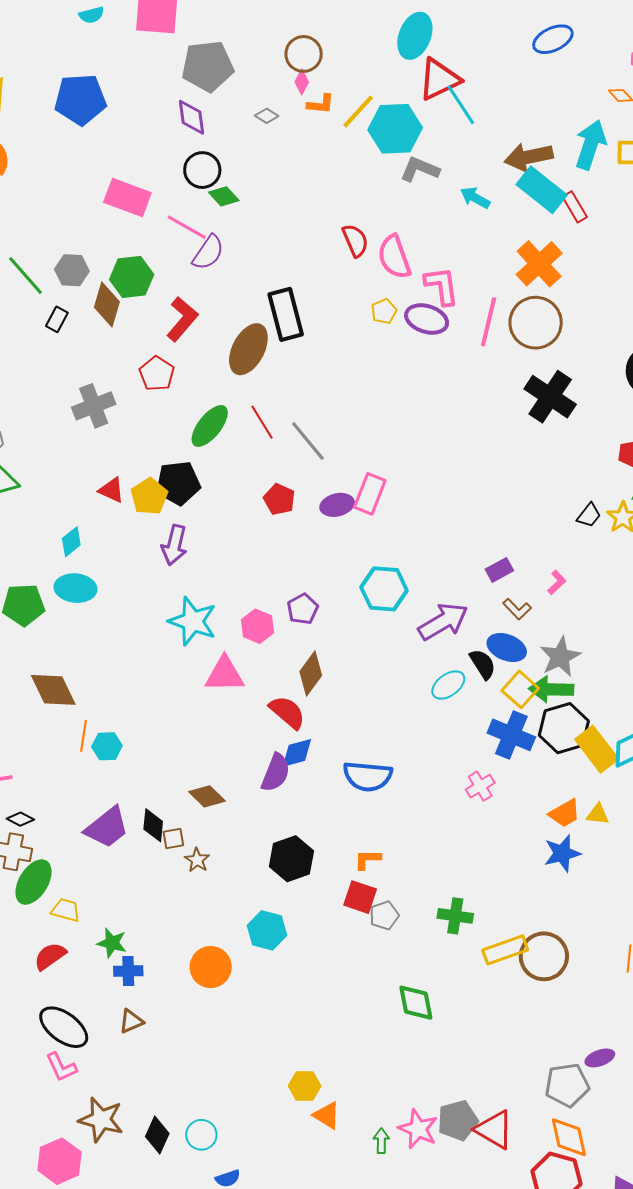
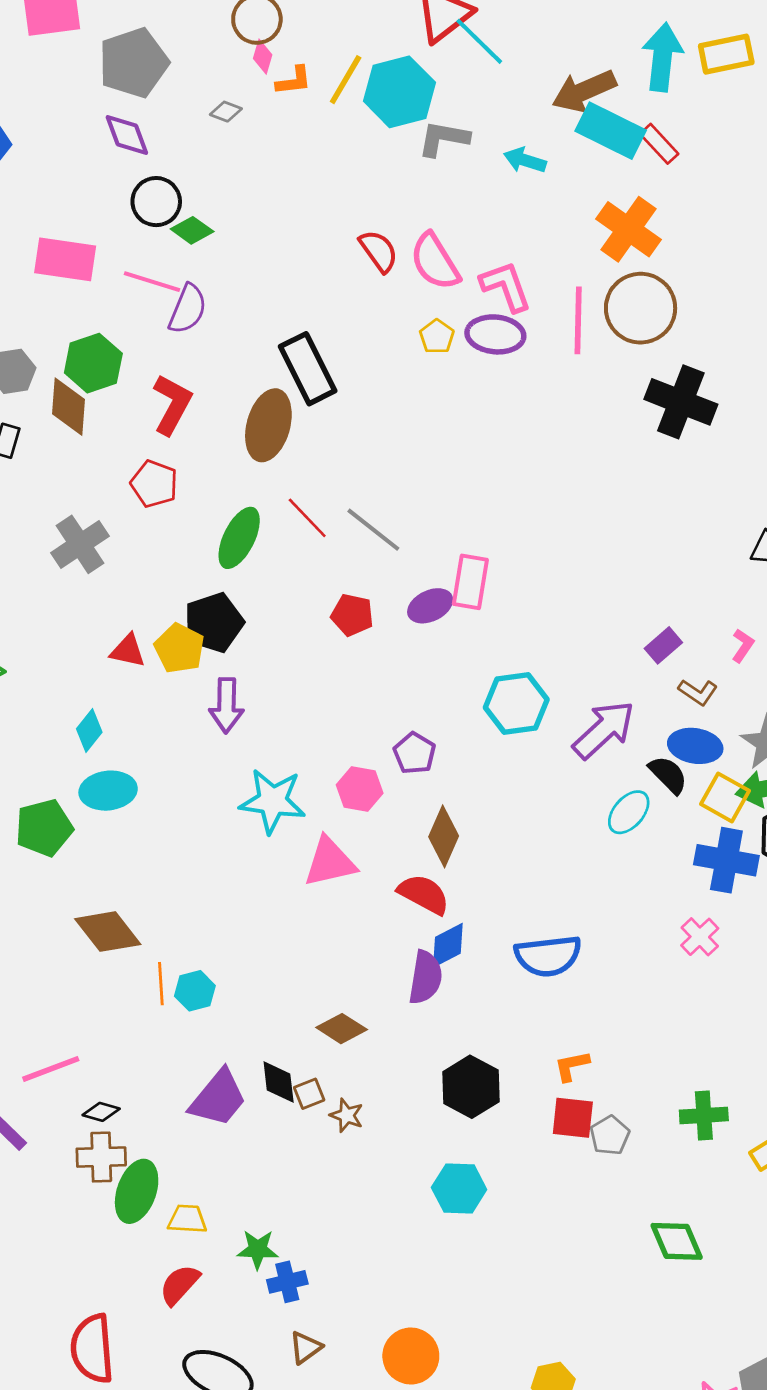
orange circle: (211, 967) -> (411, 1356), moved

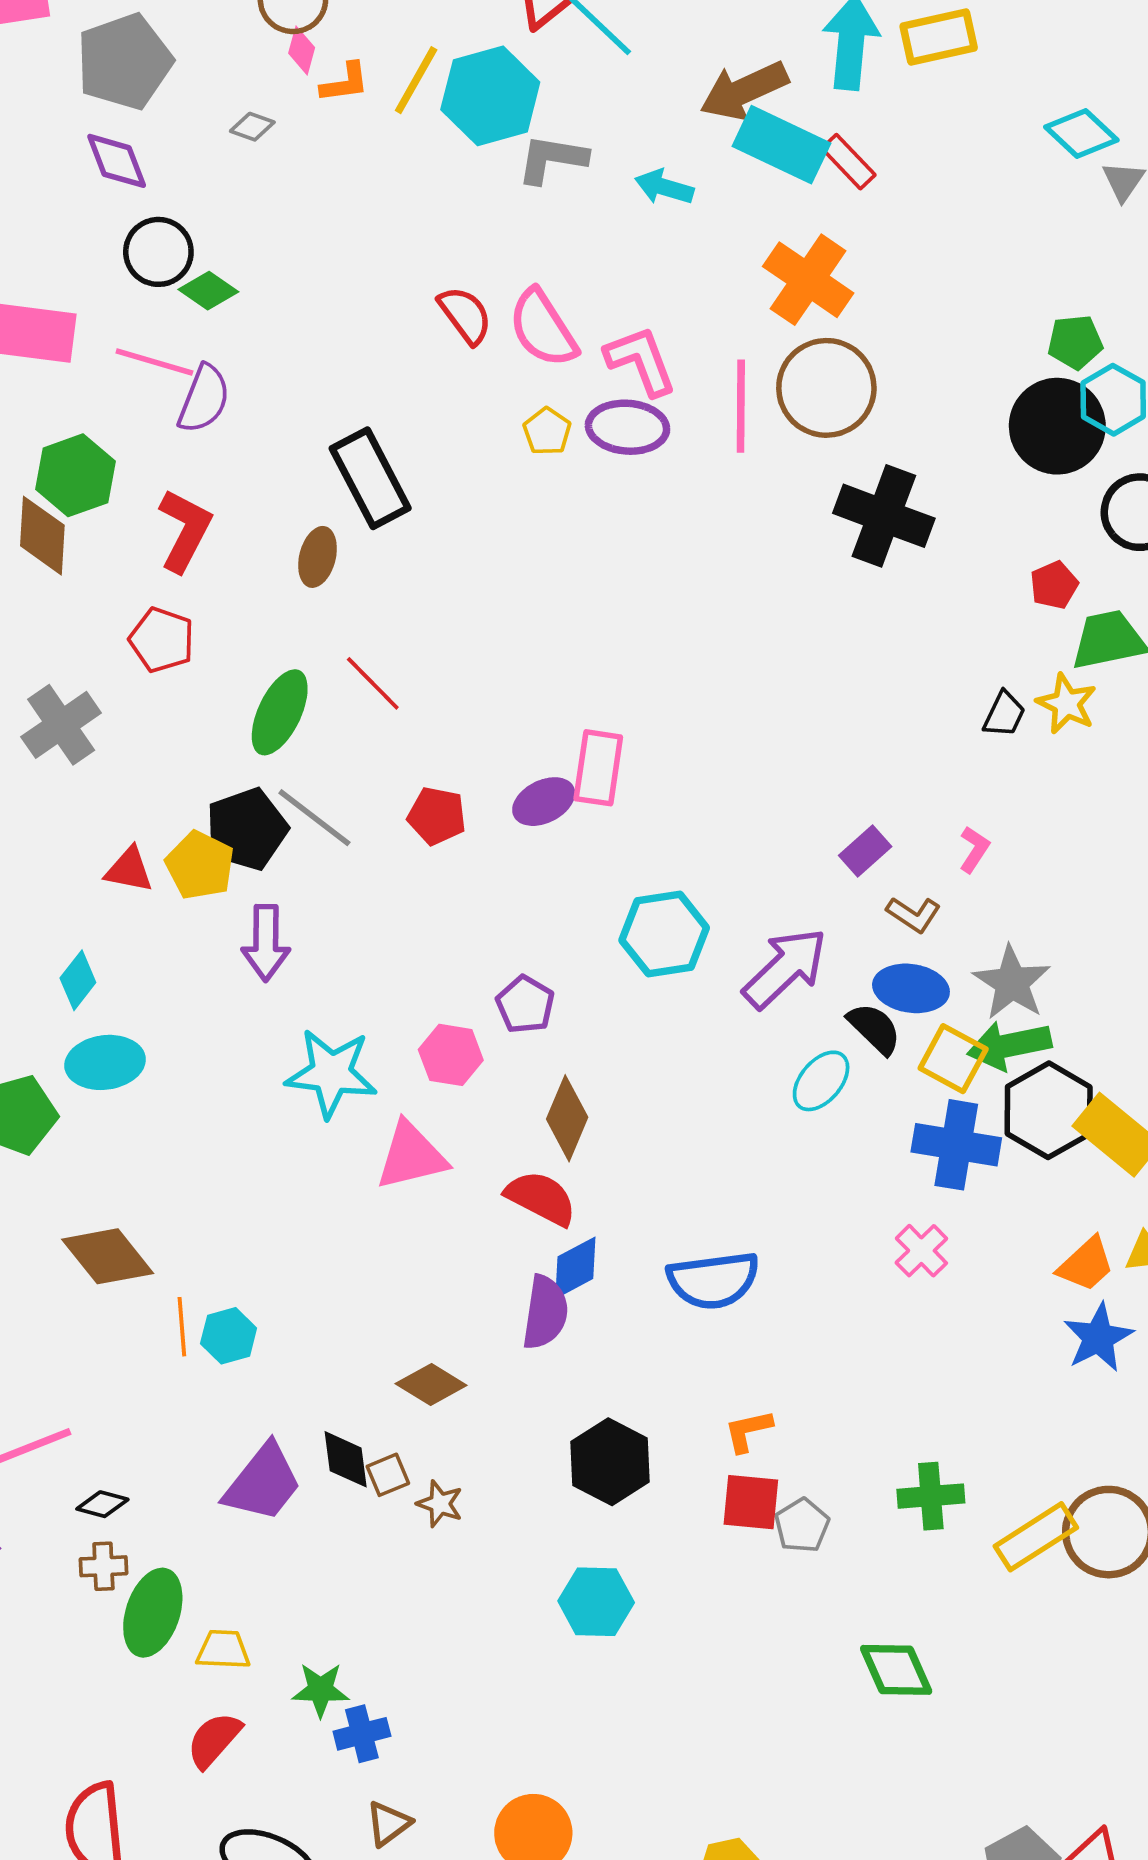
brown ellipse: (268, 425) -> (318, 557), size x0.6
gray line: (373, 530) -> (314, 818), moved
brown cross: (101, 1157) -> (103, 1566), size x0.7

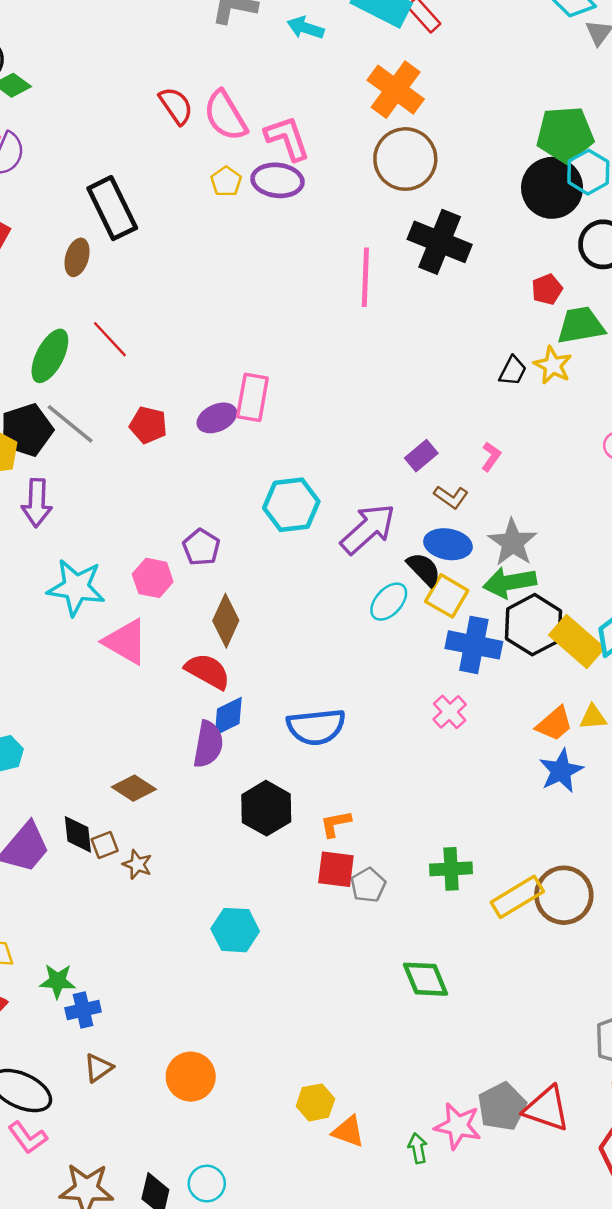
green pentagon: (1075, 342) -> (565, 134), size x1.6
pink line: (741, 406) -> (365, 277), moved
yellow square: (953, 1059) -> (447, 596), moved
pink triangle: (411, 1156) -> (126, 642), turned 42
black hexagon: (610, 1462) -> (266, 808), moved

